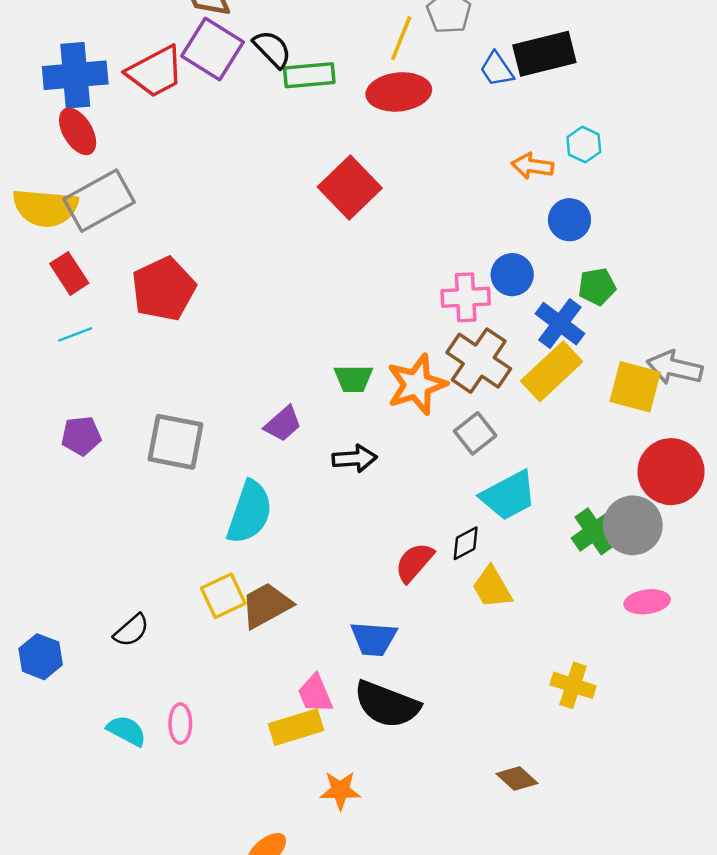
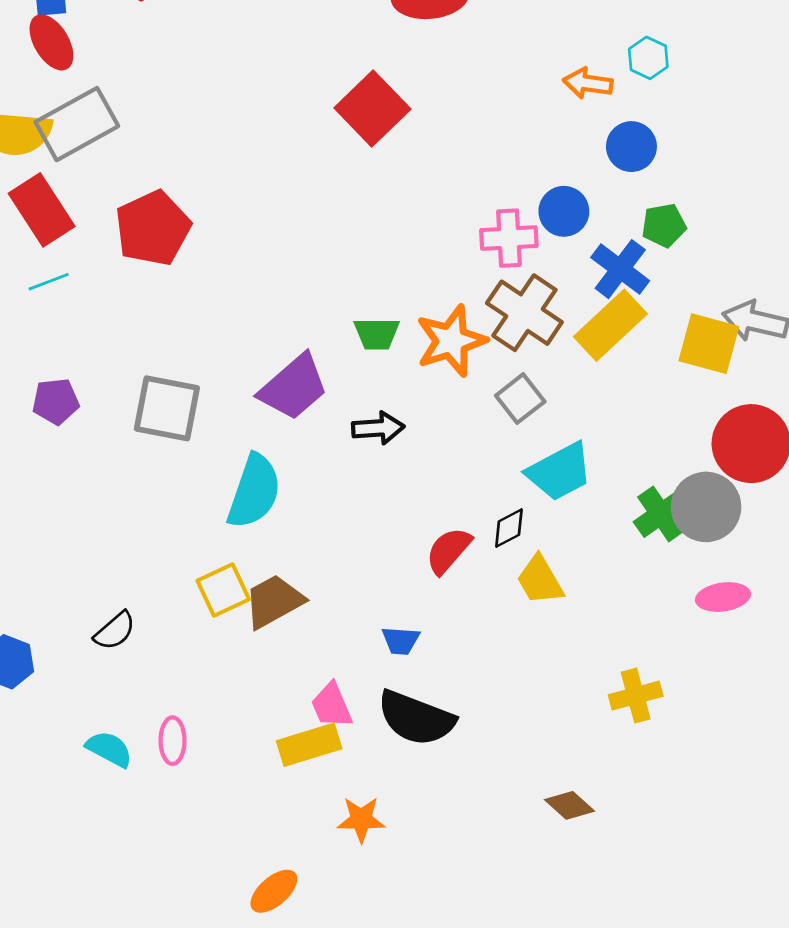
red rectangle: (69, 273) -> (42, 210), size x1.4
purple trapezoid: (283, 424) -> (294, 387), size x1.6
blue trapezoid: (374, 639) -> (401, 641), size x0.7
yellow cross: (573, 685) -> (636, 696), turned -33

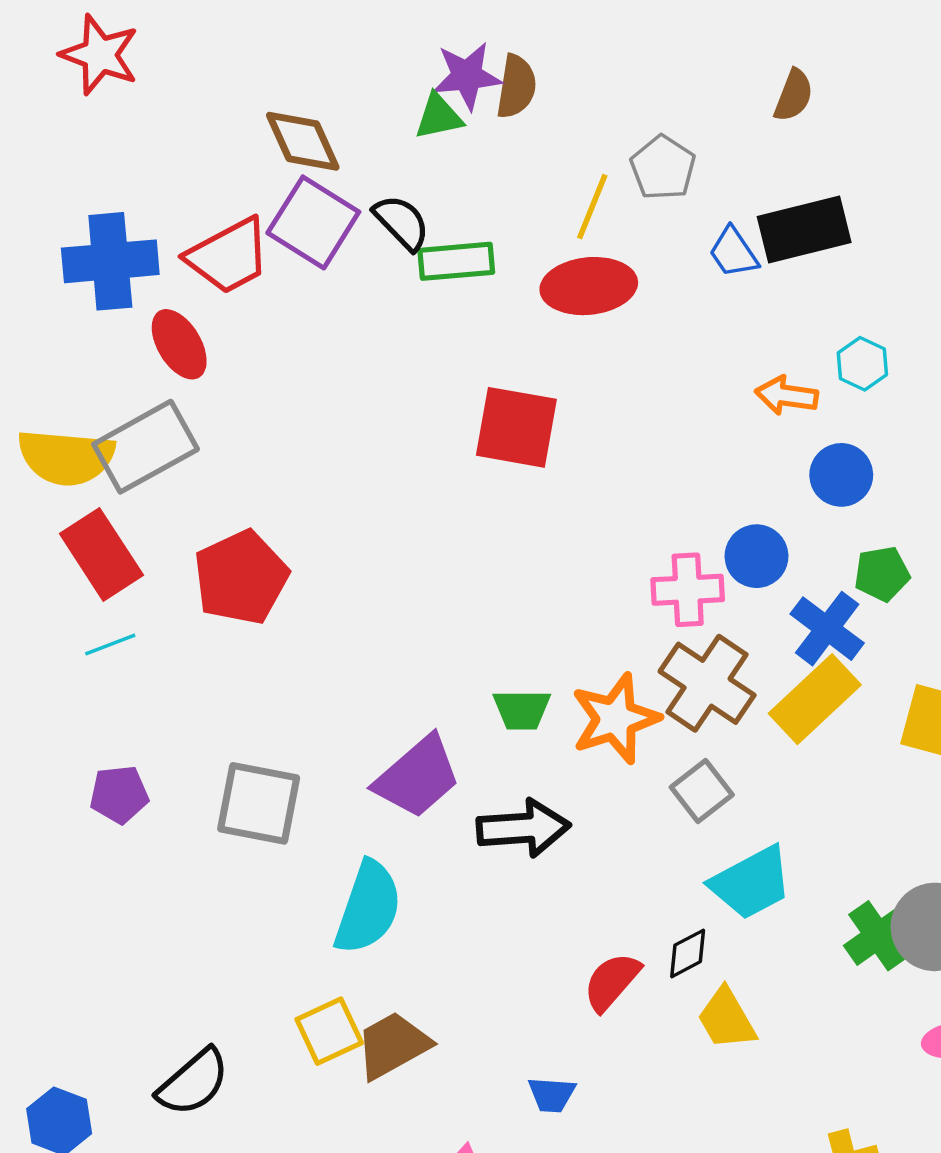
red ellipse: (51, 42) -> (179, 344), moved
red square: (372, 109) -> (516, 427), turned -36
black arrow: (378, 428) -> (523, 828), size x1.4
black semicircle: (115, 631) -> (193, 1082), size x1.4

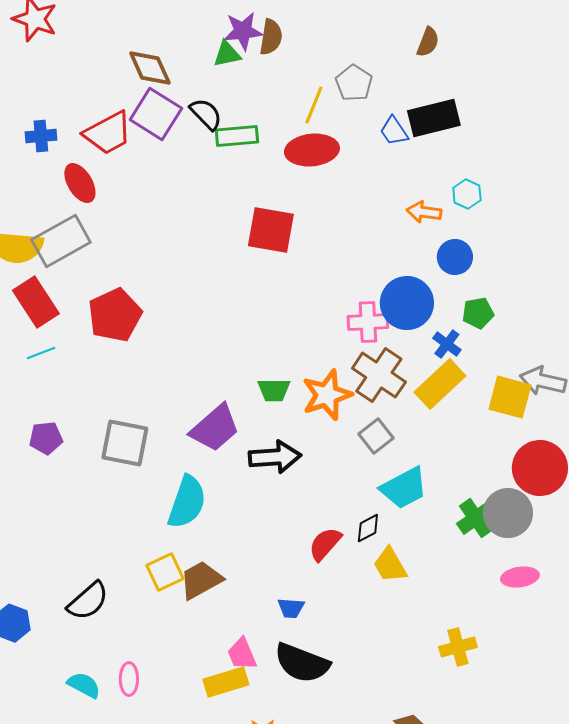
blue cross: (110, 261) -> (41, 136), size x0.6
blue circle: (756, 556) -> (407, 303), size x1.5
blue cross: (827, 629) -> (447, 344), size x0.7

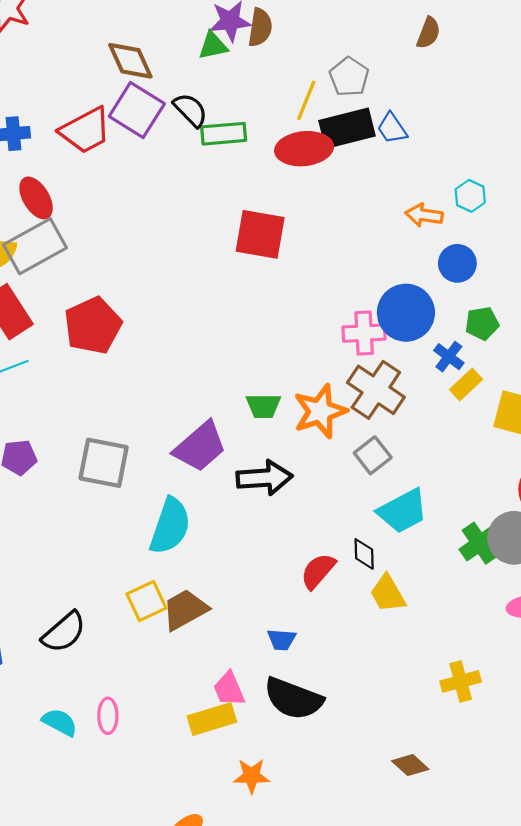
black rectangle: (434, 118) -> (347, 128), moved
red ellipse: (80, 183) -> (36, 198), moved
yellow rectangle: (440, 384) -> (466, 385), moved, size x0.6
black diamond: (368, 528) -> (364, 554), turned -64

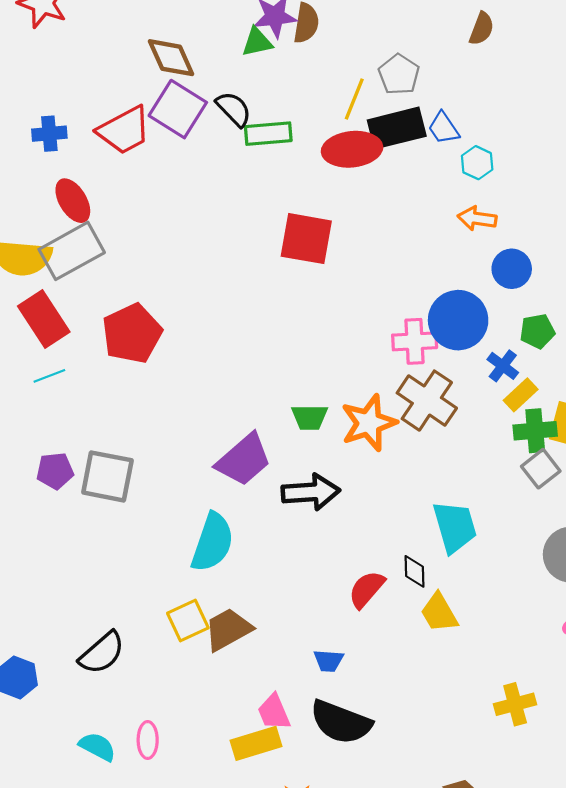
cyan hexagon: (470, 196) -> (477, 163), moved
gray square: (373, 455) -> (541, 469), moved
gray square: (104, 463) -> (107, 476), moved
cyan trapezoid: (403, 511) -> (455, 527), turned -78
green cross: (480, 543) -> (535, 431), moved, turned 30

